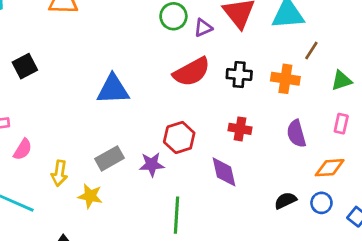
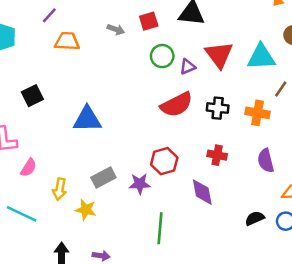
blue triangle: (113, 89) -> (87, 119), moved

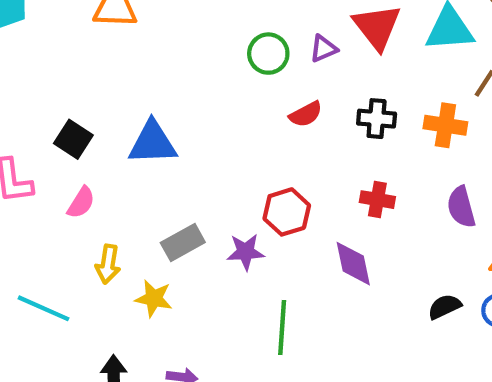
green circle: (162, 56) -> (268, 54), moved
black square: (32, 96) -> (73, 139), moved, turned -30
red semicircle: (177, 105) -> (306, 114), size x0.6
pink semicircle: (28, 168) -> (81, 203), moved

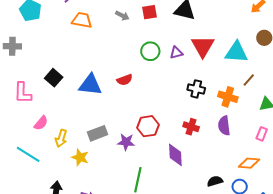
red semicircle: (306, 114) -> (125, 80), moved
pink semicircle: (81, 203) -> (41, 123), moved
purple semicircle: (461, 207) -> (224, 126), moved

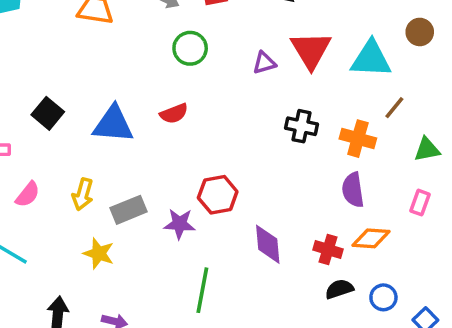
green circle: (150, 51) -> (190, 48), moved
red cross: (191, 127) -> (328, 250), moved
yellow arrow: (61, 138) -> (83, 194), moved
orange diamond: (249, 163) -> (371, 238), moved

